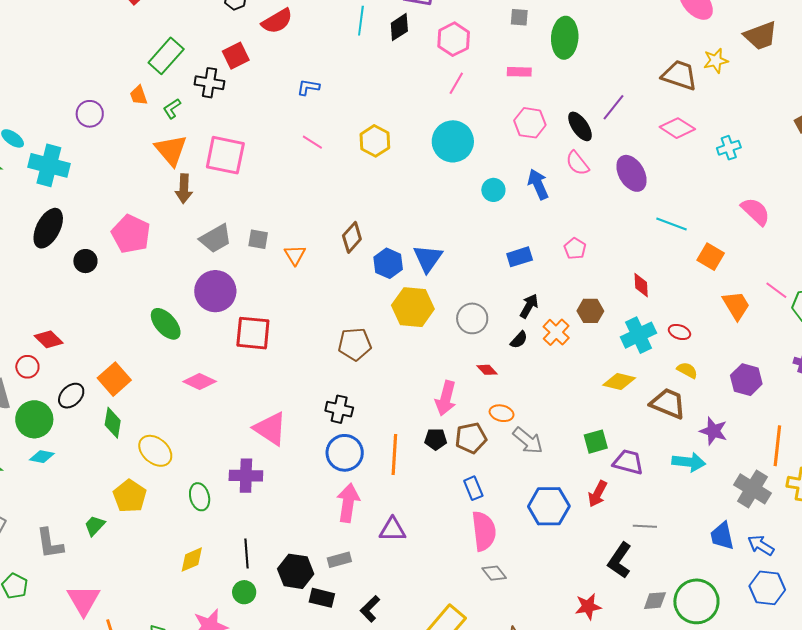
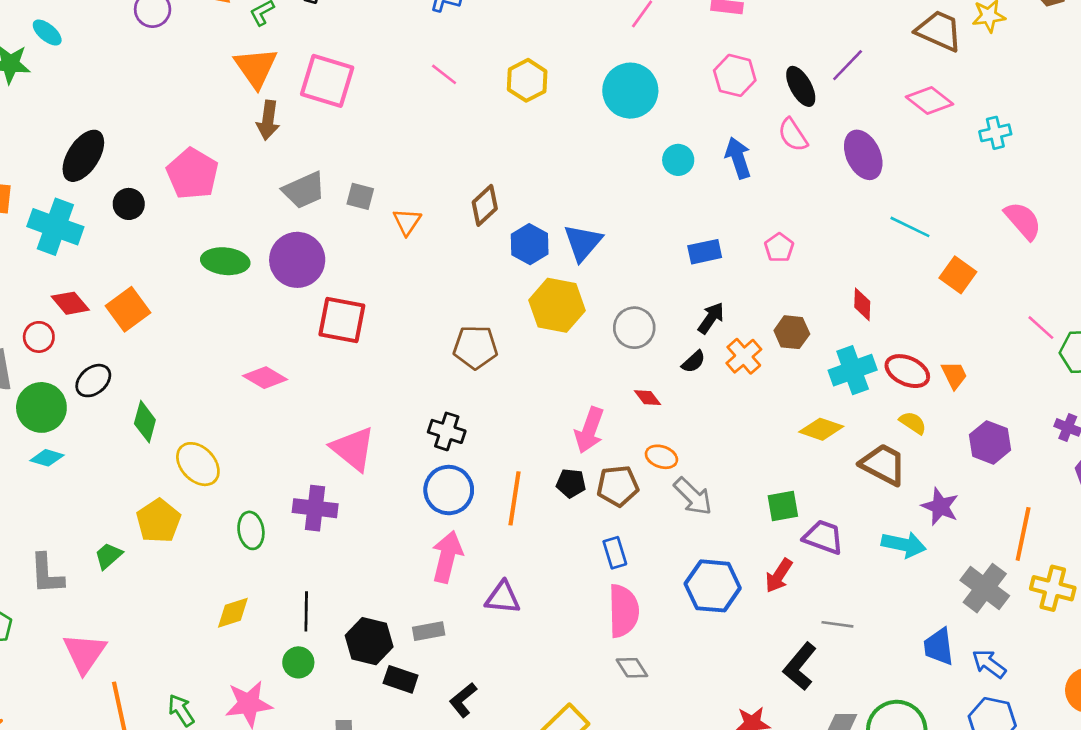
cyan cross: (49, 165) -> (55, 227), moved
orange trapezoid: (736, 305) -> (954, 375), moved, size x0.7
green ellipse: (166, 324) -> (225, 261), moved, turned -48
red ellipse: (679, 332) -> (907, 371), size x1.5
orange square: (114, 379) -> (128, 309), moved

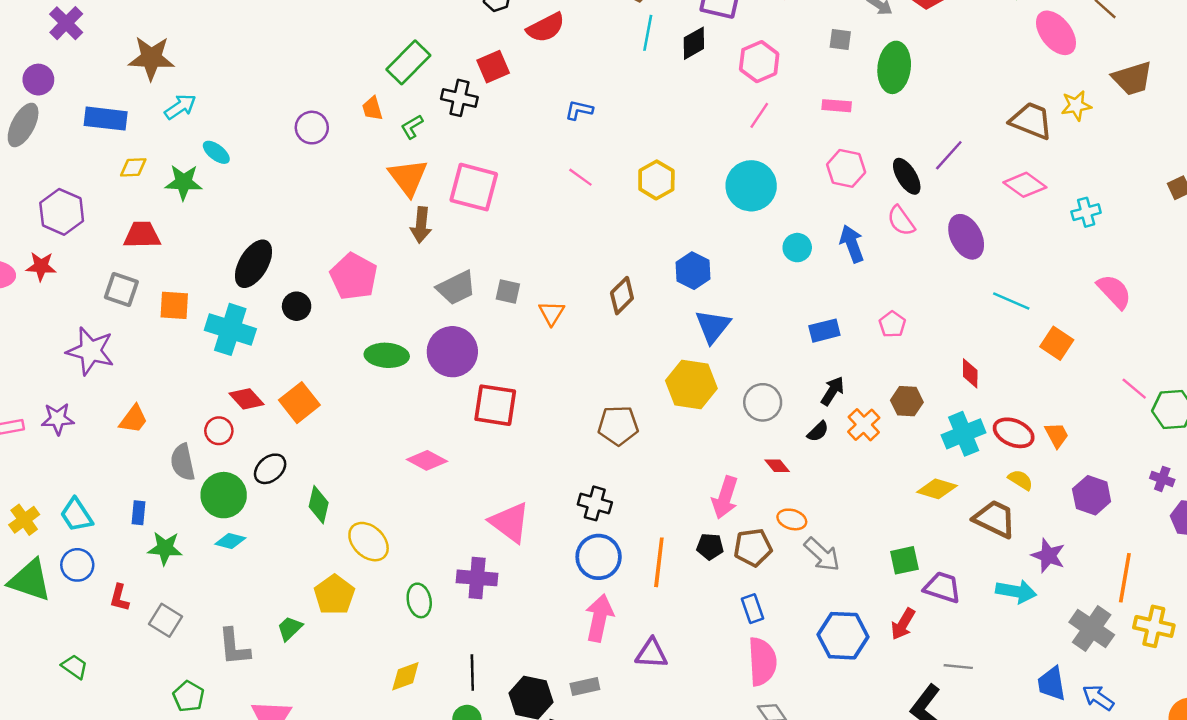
blue hexagon: (530, 244) -> (693, 271), moved

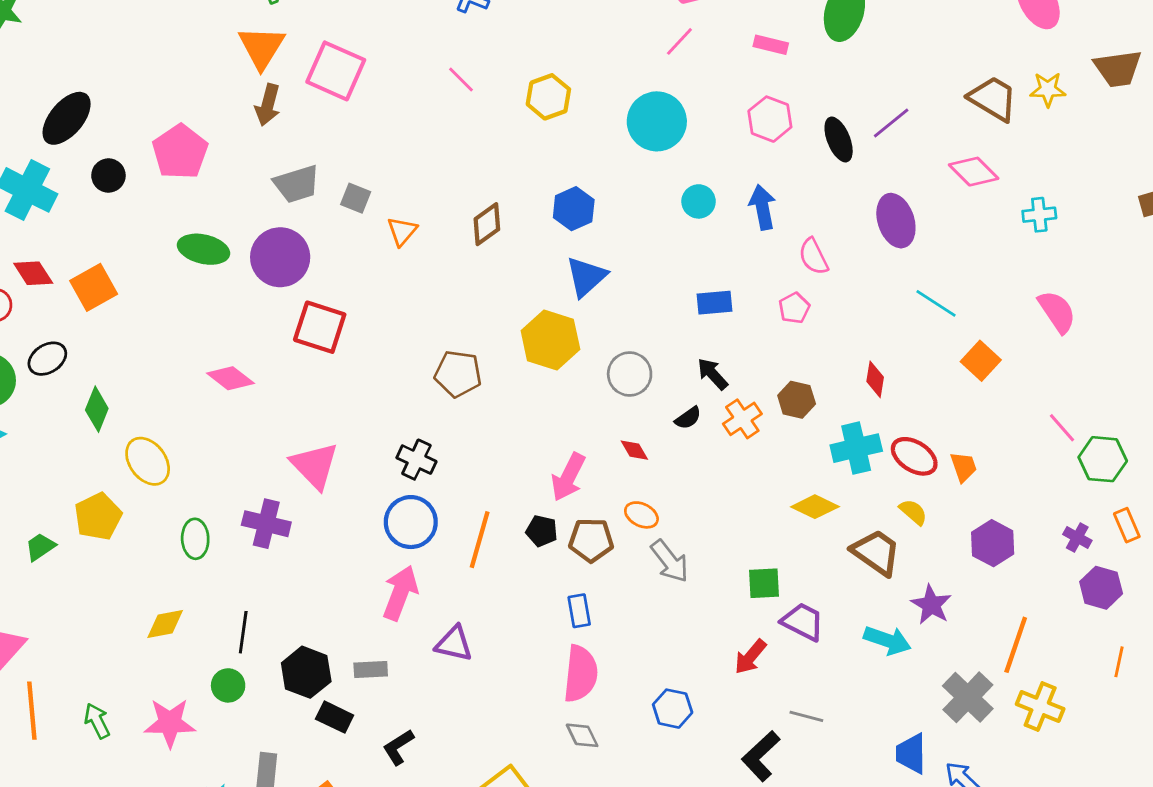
pink semicircle: (901, 221) -> (813, 256), moved
black arrow: (833, 391) -> (713, 374), turned -84
blue hexagon: (843, 636) -> (673, 709), moved, size x0.7

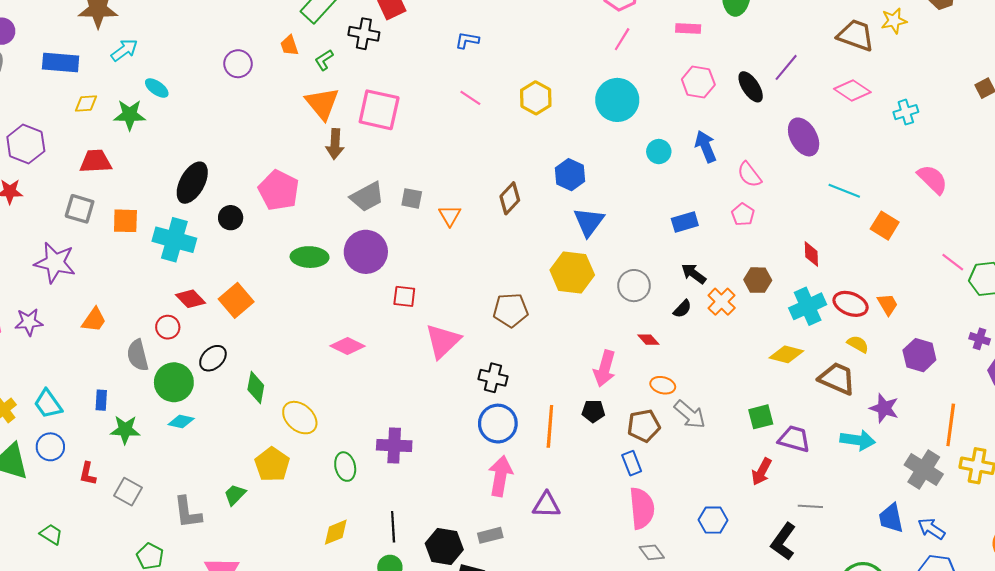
red square: (320, 327) -> (404, 296), size x0.6
pink triangle: (315, 465) -> (443, 341), moved, turned 42
brown pentagon: (591, 540) -> (644, 426), moved

